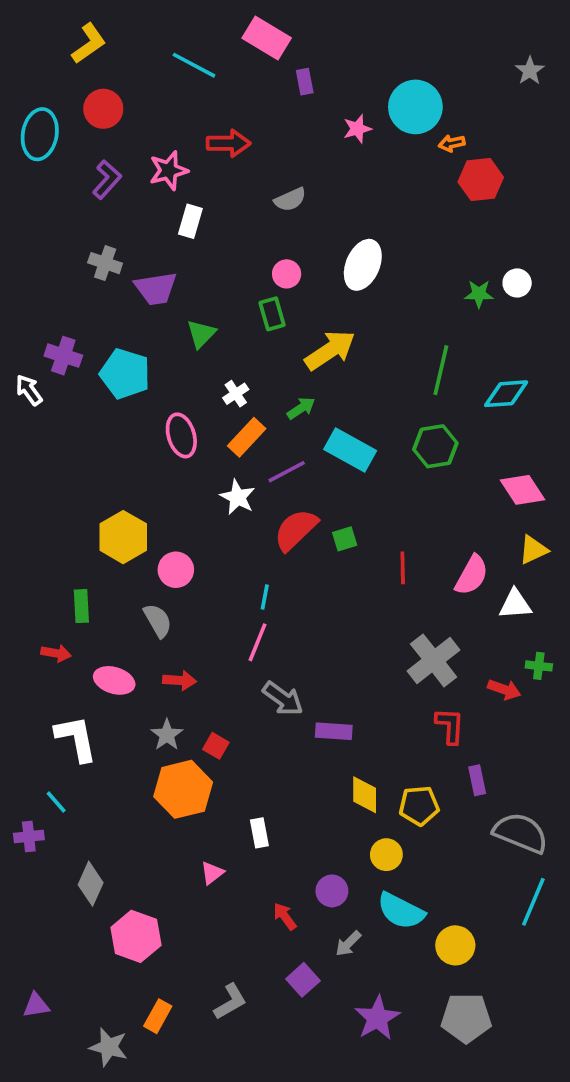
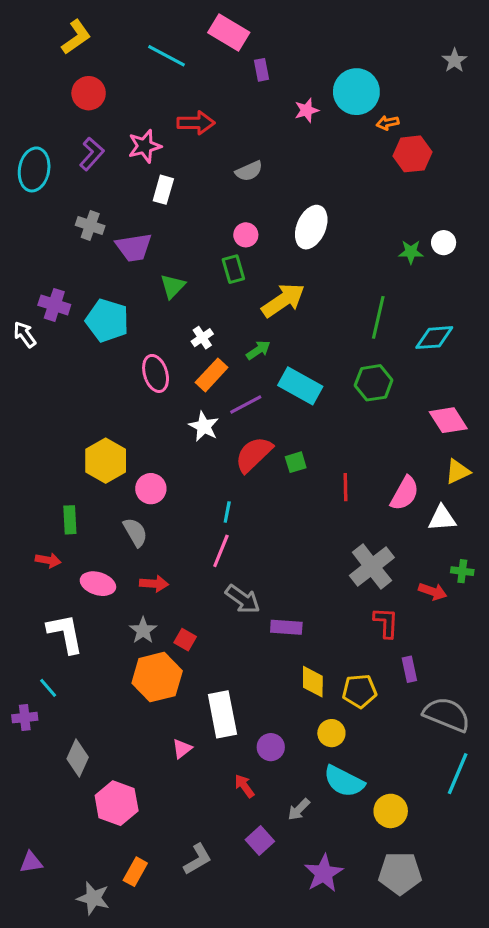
cyan ellipse: (40, 134) -> (34, 169), moved
white rectangle: (259, 833) -> (222, 714), size x1.8
purple circle: (332, 891) -> (271, 747), moved

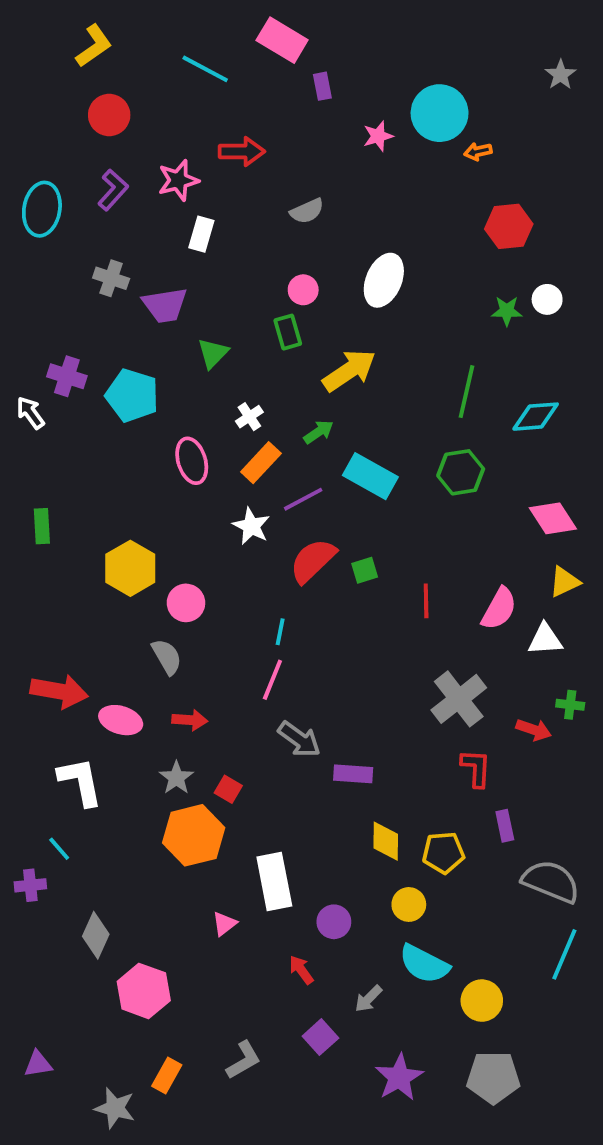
red hexagon: (412, 154) -> (509, 226), moved
green rectangle: (70, 520) -> (42, 526), moved
red arrow: (48, 560) -> (59, 691), size x1.8

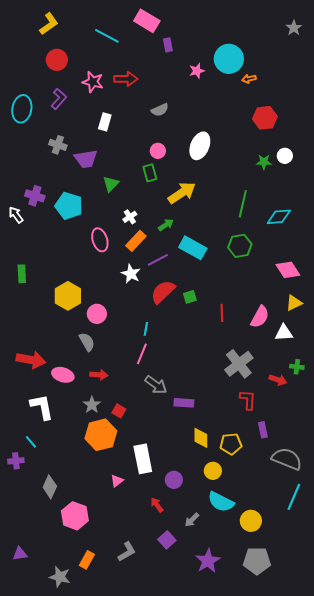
gray star: (561, 75) -> (294, 28), moved
pink star: (178, 180) -> (93, 82), moved, turned 30

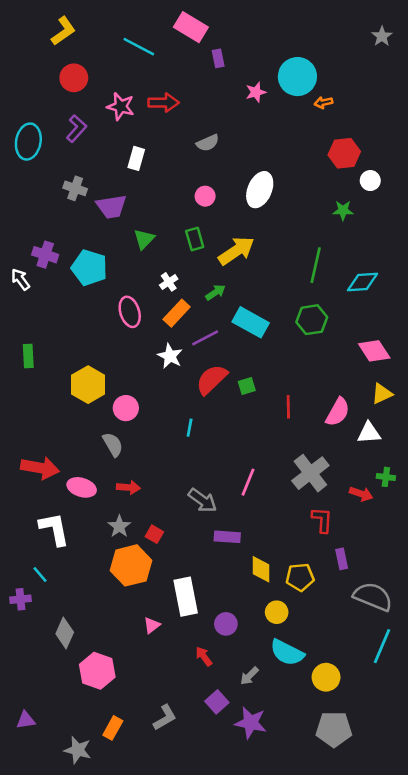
white circle: (285, 156) -> (370, 181), moved
green rectangle: (150, 173) -> (195, 239), moved
pink line: (142, 354) -> (248, 482), moved
purple rectangle: (184, 403) -> (227, 537), moved
purple star: (208, 561) -> (251, 723), moved, turned -30

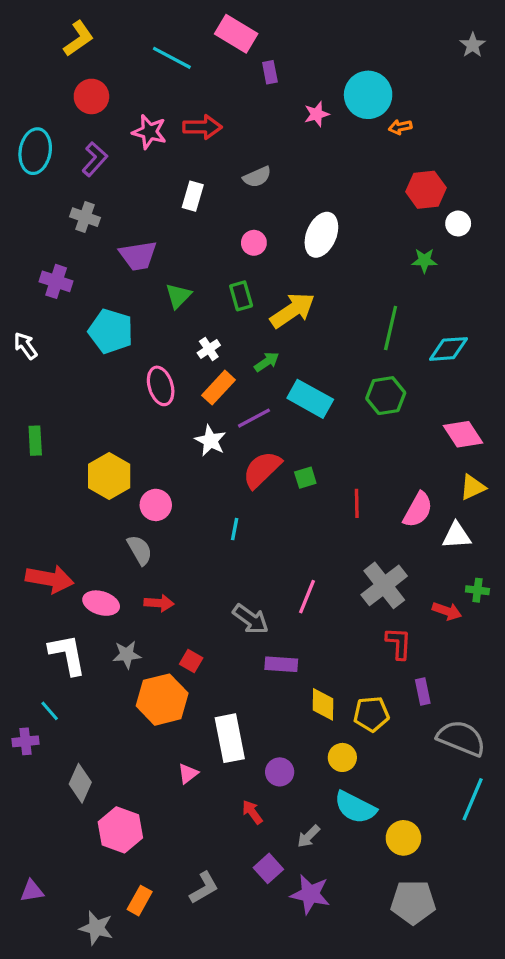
cyan ellipse: (28, 142) -> (35, 151), moved
white rectangle: (136, 158) -> (193, 196), moved
gray cross: (75, 188) -> (85, 217), moved
purple cross: (45, 255) -> (56, 281), moved
gray star: (119, 526) -> (127, 655), moved, turned 30

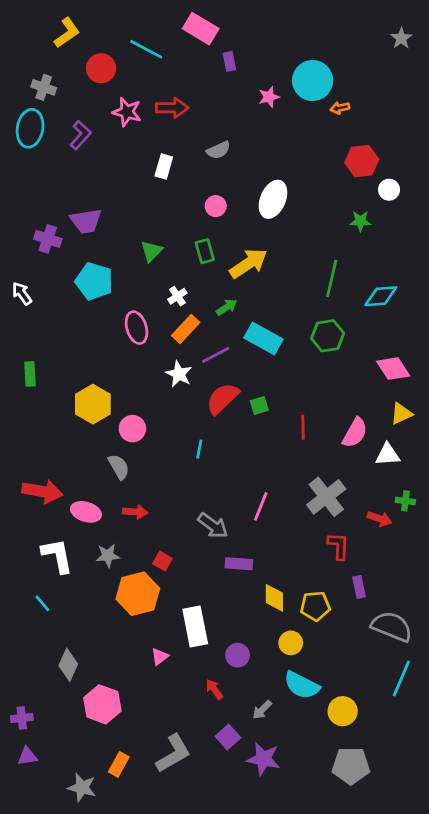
red circle: (91, 96) -> (101, 68), moved
gray cross: (85, 217) -> (44, 87), moved
purple trapezoid: (138, 256) -> (86, 221), moved
purple cross: (26, 741) -> (22, 718), moved
gray L-shape: (204, 888) -> (173, 753), size x1.4

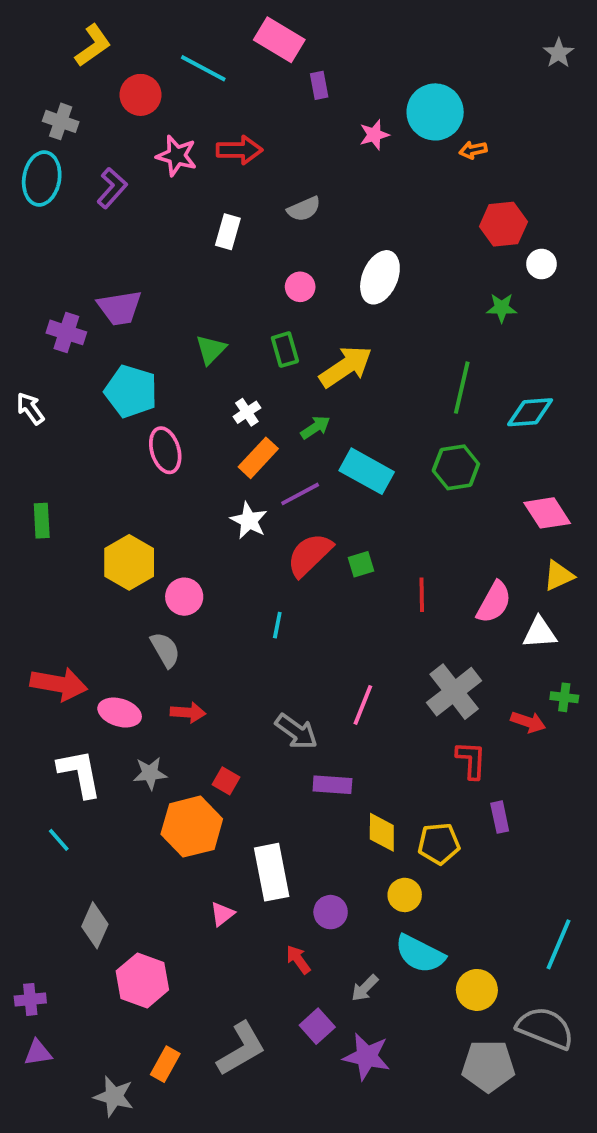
pink ellipse: (137, 328) -> (165, 450), moved
gray semicircle: (392, 627) -> (545, 1028), moved

